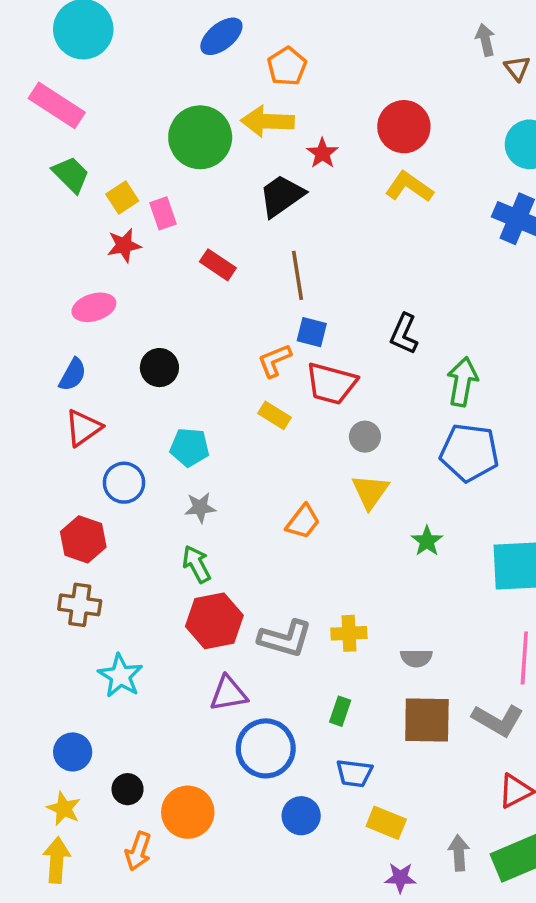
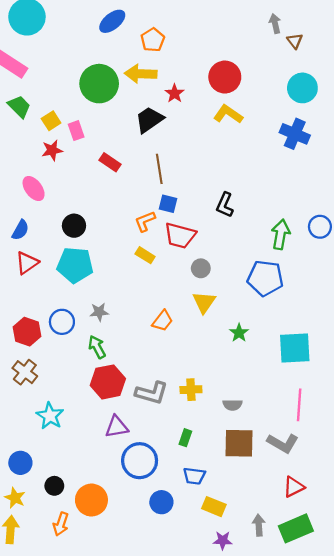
pink ellipse: (94, 307) -> (34, 189), turned 70
green arrow: (462, 382) -> (281, 234), moved
cyan pentagon: (190, 447) -> (75, 265), moved, size x1.5
blue circle: (124, 483) -> (62, 322), moved
brown cross: (80, 605) -> (25, 372), turned 30

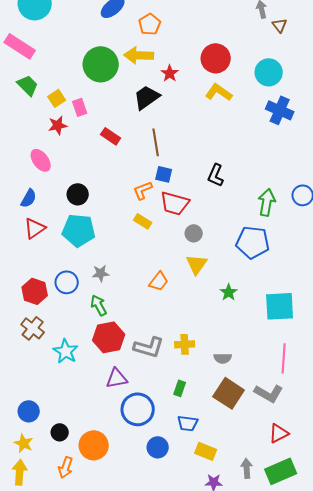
cyan circle: (302, 88) -> (269, 72), moved
cyan star: (50, 416) -> (66, 351), moved
brown square: (239, 443) -> (229, 393), turned 32

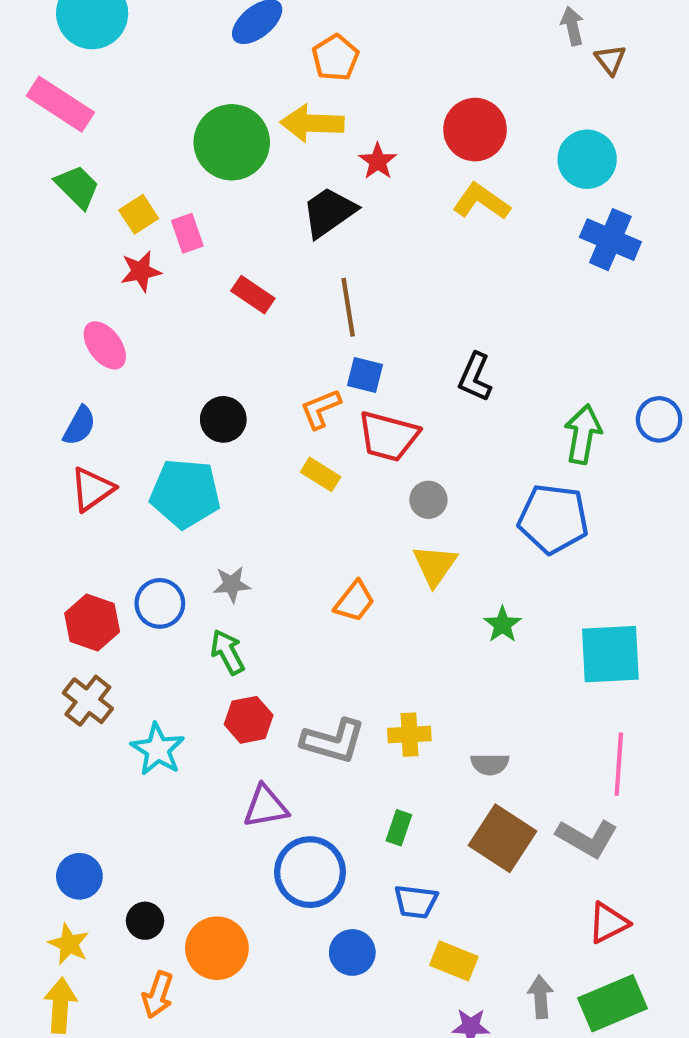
black circle: (78, 194) -> (223, 419), moved
red hexagon: (109, 337) -> (249, 720), size x0.7

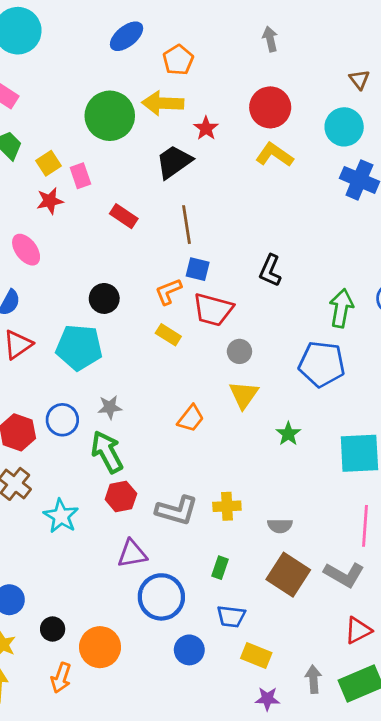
gray arrow: (572, 26) -> (270, 39), moved
brown triangle: (610, 60) -> (359, 79), moved
green arrow: (227, 652) -> (107, 452), size x1.4

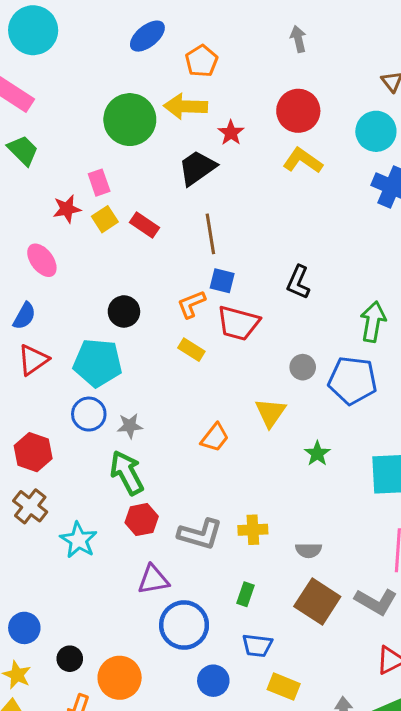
yellow square: (48, 163) -> (105, 219), moved
gray circle: (239, 351) -> (303, 367), moved
blue circle: (62, 420) -> (89, 414), moved

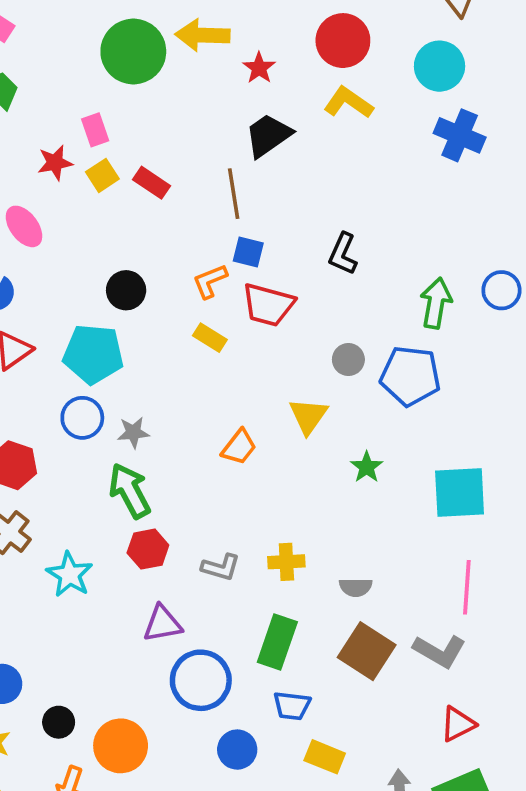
black trapezoid: (197, 168) -> (268, 135), moved
gray L-shape: (200, 534) -> (221, 567), size x0.7
green rectangle: (246, 594) -> (277, 642), size x1.8

